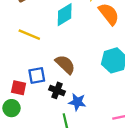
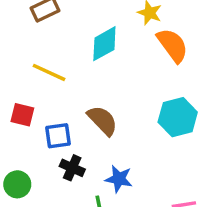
red square: (19, 88) -> (22, 115), moved
black cross: (57, 90) -> (72, 168), moved

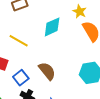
blue square: (58, 136) -> (21, 78), turned -35

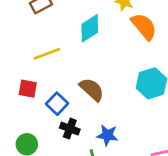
yellow line: (19, 41) -> (47, 54), turned -42

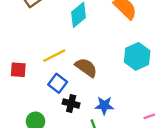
yellow line: (47, 54) -> (54, 56), moved
red square: (28, 89) -> (18, 70), moved

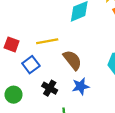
blue square: (58, 83) -> (31, 65), moved
blue star: (104, 106) -> (81, 86), moved, turned -30

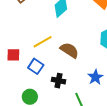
blue star: (81, 86) -> (95, 77), moved

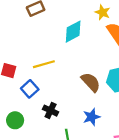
brown semicircle: (69, 50) -> (91, 82), moved

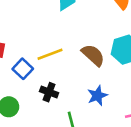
yellow line: (44, 64) -> (50, 54), moved

